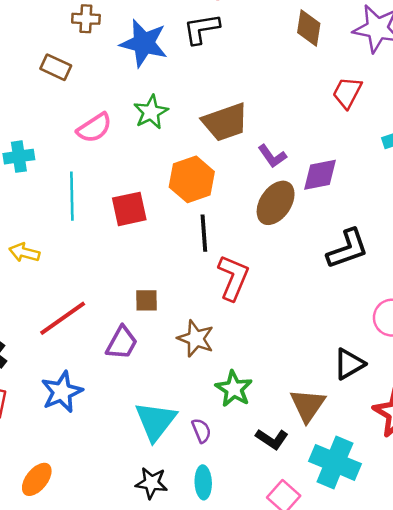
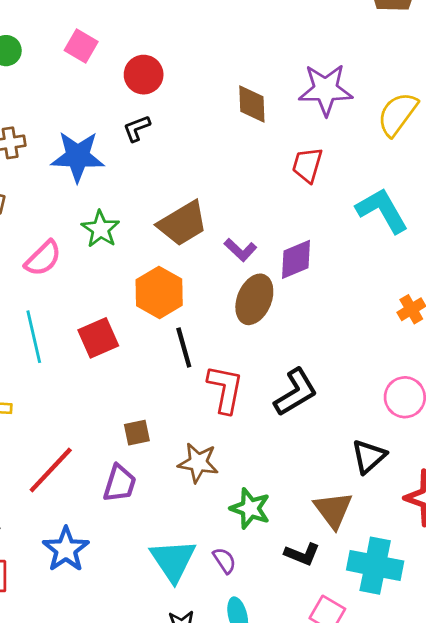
black L-shape: (202, 29) -> (137, 128), size x0.7
black L-shape: (348, 249) -> (296, 392), moved

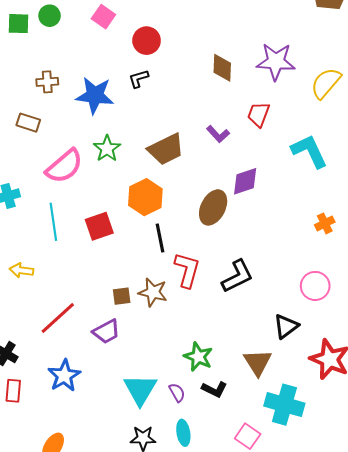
purple L-shape: (240, 250) -> (218, 134), moved
pink semicircle: (43, 258) -> (64, 166), size x1.4
brown star: (198, 463) -> (153, 292), moved
purple trapezoid: (120, 483) -> (106, 332), turned 40
black L-shape: (302, 554) -> (214, 389), moved

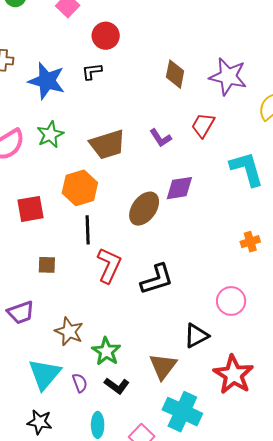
brown star: (153, 292) -> (69, 331), moved
brown square: (122, 296) -> (47, 265), moved
cyan ellipse: (183, 433) -> (98, 425), moved

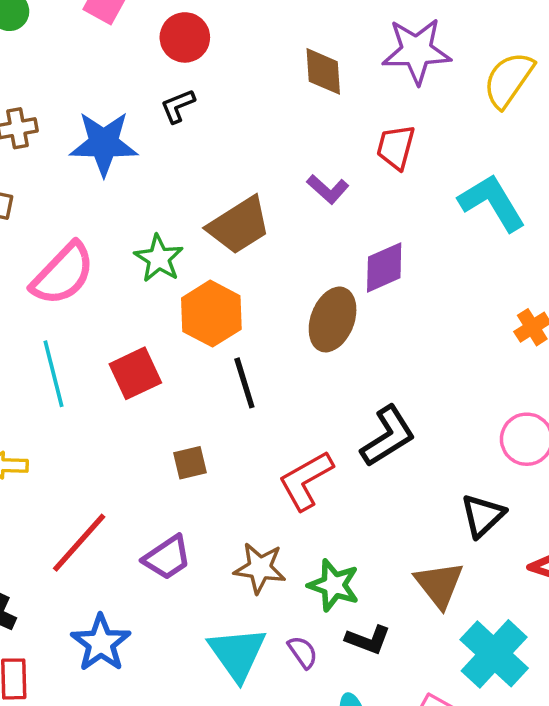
green star: (50, 135) -> (159, 258), moved
red L-shape: (109, 265) -> (306, 480), moved, turned -129
cyan cross: (182, 412) -> (494, 654), turned 33

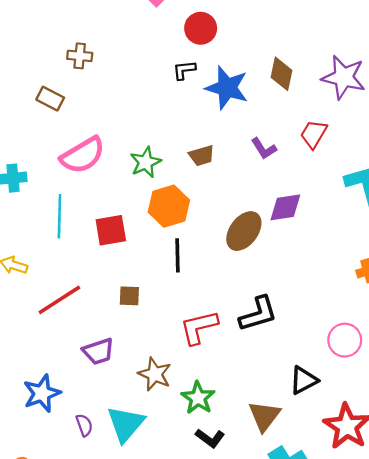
blue star: (104, 143) -> (227, 88), moved
brown trapezoid: (239, 225) -> (202, 156), size x0.6
red line: (79, 543) -> (59, 300), moved
purple semicircle: (303, 652) -> (84, 425), moved

